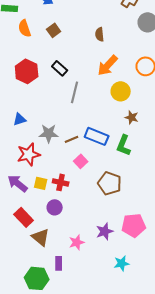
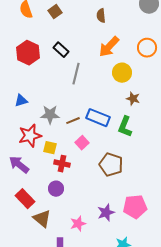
yellow square: (41, 183) -> (50, 148), moved

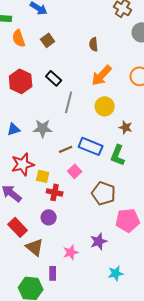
yellow circle: (122, 73) -> (105, 106), moved
gray star: (50, 115) -> (43, 128), moved
pink pentagon: (135, 207) -> (128, 220), moved

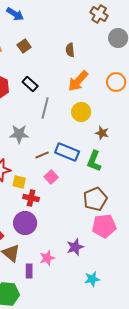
brown pentagon: (104, 193) -> (95, 199), moved, turned 30
purple circle: (49, 217) -> (25, 223), size x1.5
purple rectangle: (53, 273) -> (29, 271), moved

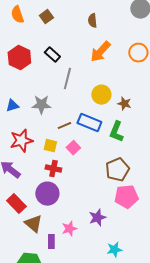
yellow circle: (81, 112) -> (101, 95), moved
yellow square: (19, 182) -> (50, 146), moved

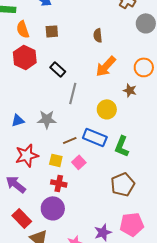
brown square: (46, 17) -> (52, 31), turned 32
red hexagon: (19, 58) -> (25, 57), moved
brown star: (124, 104) -> (130, 90), moved
pink pentagon: (126, 197) -> (132, 224), moved

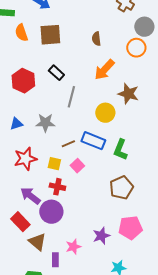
brown square: (52, 31) -> (50, 35), size x1.6
red hexagon: (25, 57) -> (23, 81), moved
orange circle: (144, 67) -> (136, 48), moved
brown star: (130, 90) -> (128, 94), size x1.5
purple arrow: (16, 184) -> (30, 196), moved

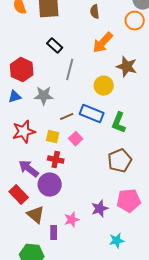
red hexagon: (23, 81) -> (22, 70), moved

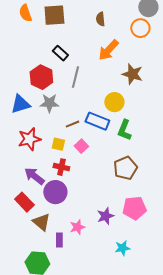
red hexagon: (22, 70) -> (41, 77), moved
yellow circle: (104, 86) -> (114, 102), moved
blue triangle: (15, 97) -> (20, 104), size x1.5

